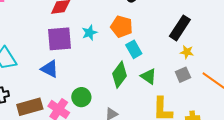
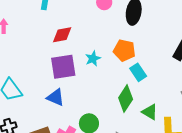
green triangle: (149, 76) -> (150, 112), moved

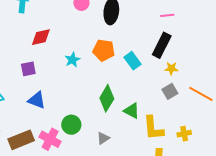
purple square: (63, 67) -> (28, 69), moved, size x0.6
cyan rectangle: (138, 72) -> (132, 61), moved

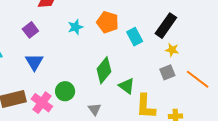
purple square: (28, 69) -> (30, 30), turned -35
blue triangle: (37, 100) -> (34, 62), turned 30
gray triangle: (103, 138) -> (95, 109), turned -40

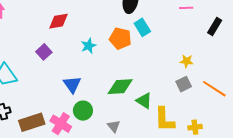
black rectangle: (166, 26) -> (215, 26), moved, size x0.7
cyan rectangle: (135, 37) -> (142, 27), moved
blue triangle: (34, 62) -> (72, 85), moved
green diamond: (104, 70) -> (120, 87), turned 52

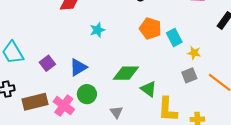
cyan rectangle: (142, 27) -> (174, 37), moved
orange pentagon: (120, 38) -> (150, 28), moved
purple square: (44, 52) -> (47, 63), moved
blue triangle: (72, 85) -> (78, 67), turned 30

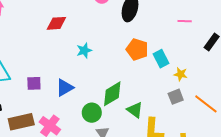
purple square: (47, 63) -> (34, 83), turned 35
green diamond: (126, 73) -> (112, 94), turned -32
green circle: (87, 94) -> (92, 113), moved

